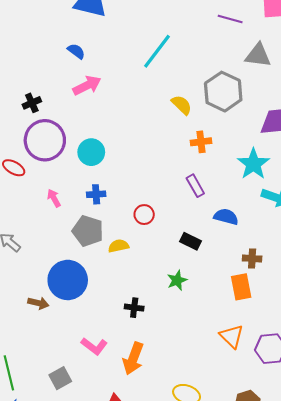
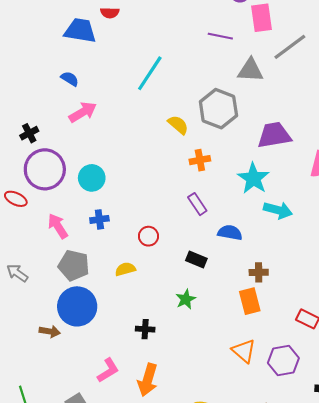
pink arrow: (54, 198) -> (58, 226), size x1.4
gray pentagon: (88, 231) -> (74, 265), moved
pink L-shape: (94, 346) -> (108, 370), turned -65

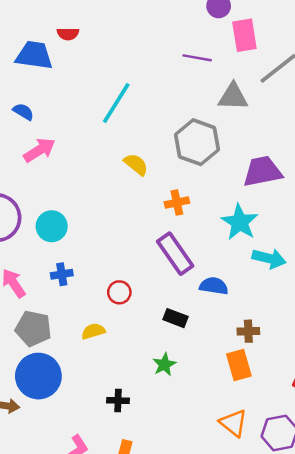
yellow semicircle: (178, 125) -> (136, 164), moved
purple rectangle: (197, 204) -> (175, 254), size x1.6

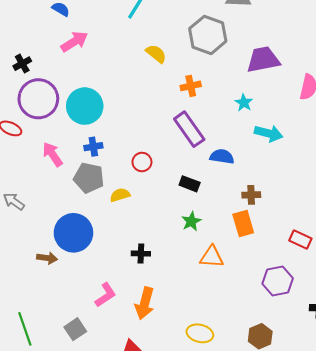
cyan star: (240, 222) -> (244, 103), size x0.6
cyan circle: (52, 226) -> (85, 106), size x1.4
gray pentagon: (33, 328) -> (89, 178), moved
green star: (164, 365) -> (191, 221), moved
orange triangle: (233, 423) -> (212, 257), moved, turned -35

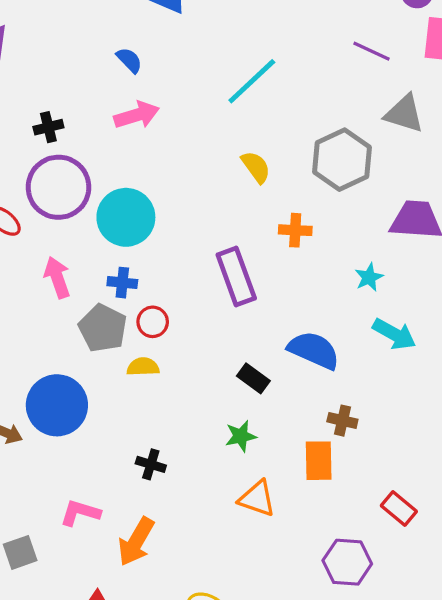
purple rectangle: (189, 129) -> (236, 276), moved
blue semicircle: (222, 157) -> (314, 350), size x1.4
red circle: (142, 162) -> (153, 322), moved
pink L-shape: (105, 295) -> (80, 513), turned -145

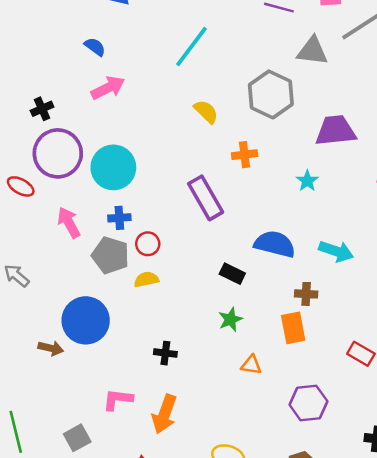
cyan arrow: (394, 334) -> (336, 251), moved
orange triangle: (257, 499) -> (251, 365), size x0.7
purple hexagon: (347, 562) -> (308, 403), moved

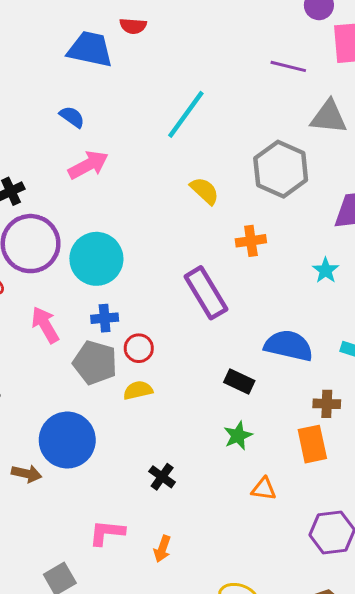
black cross: (165, 353) -> (162, 477), turned 30
orange arrow: (164, 414) -> (162, 549), size x0.6

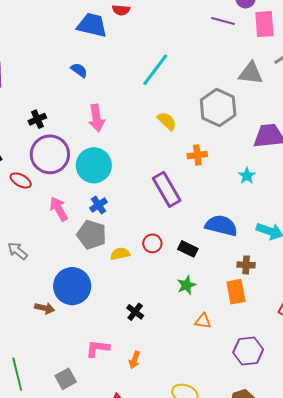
purple line: (288, 66) -> (223, 21), moved
pink arrow: (88, 165) -> (96, 118), moved, turned 108
blue cross: (105, 318) -> (99, 205), turned -30
red circle: (139, 348) -> (152, 243), moved

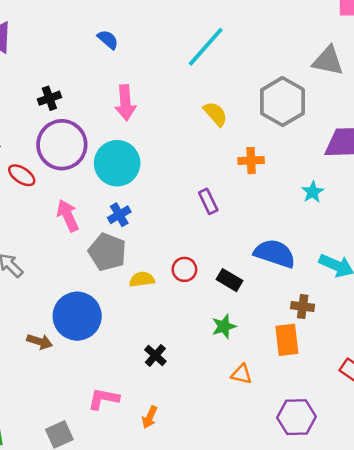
purple rectangle: (167, 189) -> (208, 201), size x0.6

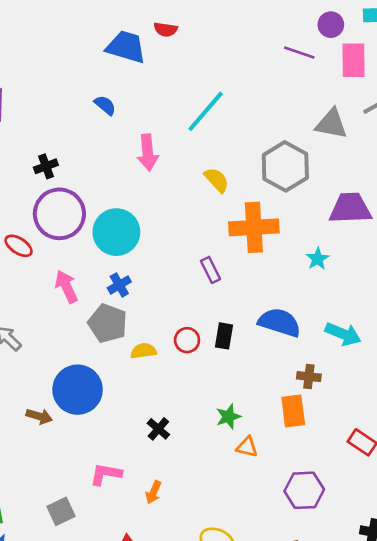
pink arrow: (125, 103) -> (148, 153), moved
orange cross: (251, 161) -> (254, 227), size x1.8
black rectangle: (229, 280) -> (224, 336), moved, turned 70
green star: (224, 326) -> (228, 417), moved

